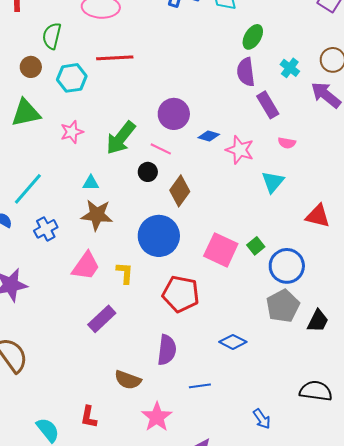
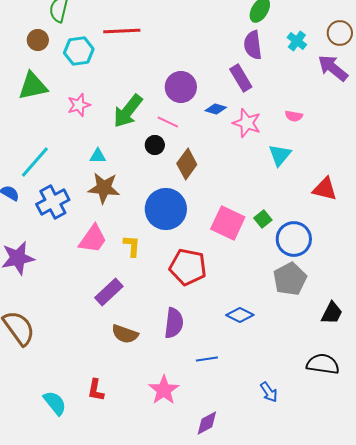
purple rectangle: (268, 105) -> (241, 78), moved
blue cross: (46, 229) -> (53, 202), size x1.4
black trapezoid: (318, 321) -> (332, 313), moved
brown semicircle: (128, 380) -> (125, 334), moved

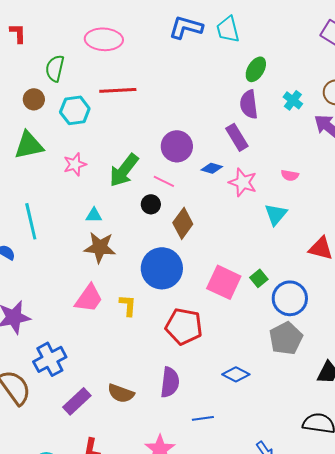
cyan line: (35, 162) -> (31, 221), turned -54
blue cross: (53, 202) -> (50, 359), moved
purple rectangle: (109, 292) -> (77, 401), moved

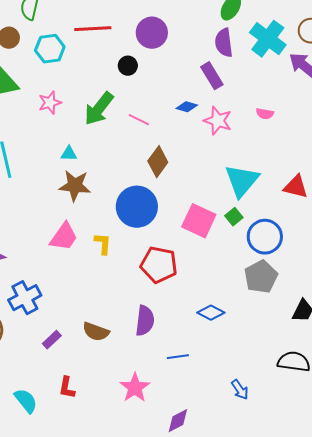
cyan cross: (293, 100) -> (268, 39), size x1.8
purple circle: (177, 146) -> (152, 33), moved
black circle: (151, 204) -> (128, 66), moved
cyan triangle: (276, 214) -> (242, 181), moved, size x1.5
purple rectangle: (77, 401) -> (52, 340), size x0.7

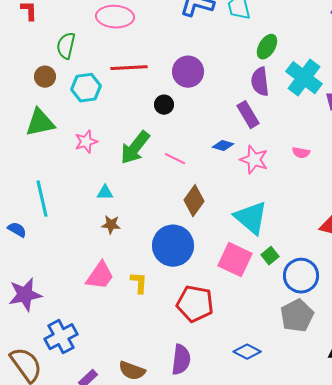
cyan triangle: (242, 181) -> (251, 218), moved, turned -30
brown star: (75, 186) -> (111, 225), size x0.6

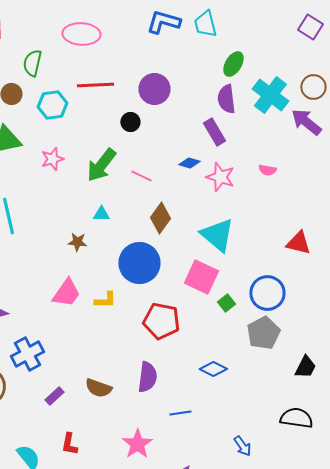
cyan triangle: (105, 193) -> (101, 214), moved
green square: (270, 256) -> (226, 303), moved
yellow L-shape: (139, 283) -> (105, 300), turned 85

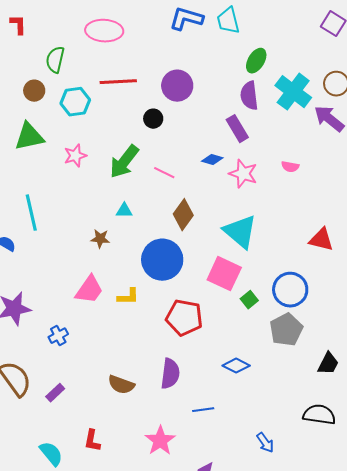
blue cross: (27, 354) -> (58, 336), moved, size x0.6
purple rectangle: (54, 396) -> (55, 393), moved

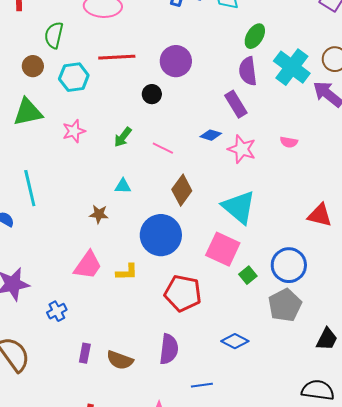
green arrow: (124, 162) -> (123, 137), size x0.6
purple rectangle: (55, 393) -> (85, 353), moved, turned -36

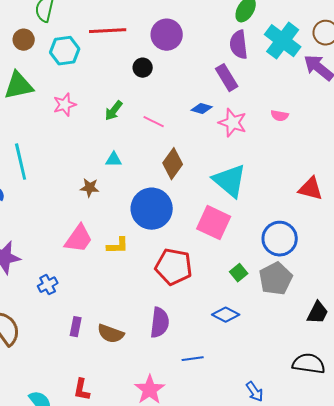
green square: (248, 275) -> (239, 273), moved

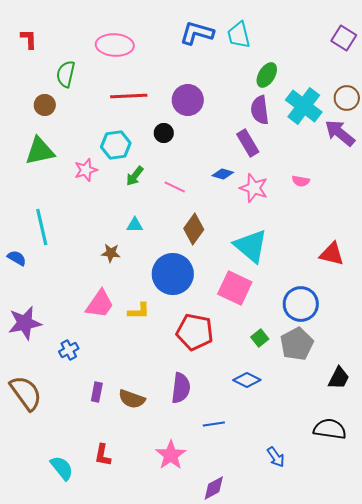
cyan hexagon: (65, 51) -> (116, 145), moved

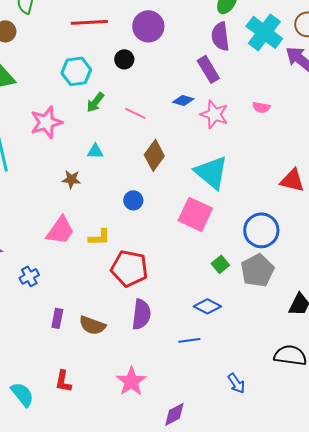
pink star: (86, 170) -> (46, 122), moved, size x1.4
blue circle: (173, 274) -> (133, 200), size x0.5
red pentagon: (195, 332) -> (129, 268), moved
blue line: (214, 424) -> (189, 340), moved

